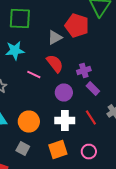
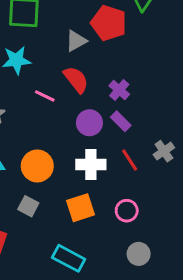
purple cross: (84, 70) -> (119, 90), turned -32
purple rectangle: (93, 88) -> (121, 121), moved

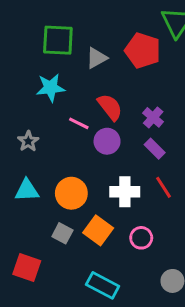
gray triangle: (76, 41) -> (97, 58), moved
purple circle: (89, 123) -> (107, 141), moved
orange square: (80, 208) -> (98, 230), moved, turned -36
pink circle: (127, 211) -> (141, 238), moved

